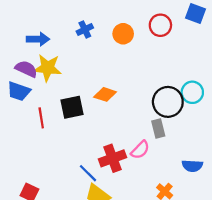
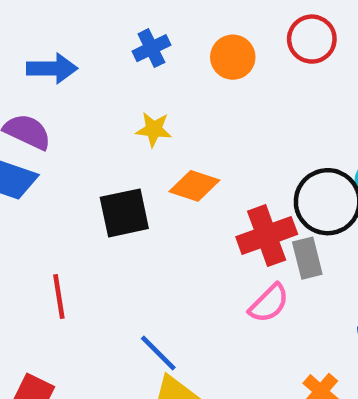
yellow star: (48, 68) -> (154, 129), moved, size x0.6
red line: (41, 118) -> (59, 297), moved
red cross: (112, 158) -> (267, 236), moved

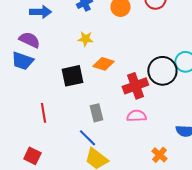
gray rectangle: (307, 258) -> (96, 113), moved
pink semicircle: (269, 303) -> (136, 116), turned -138

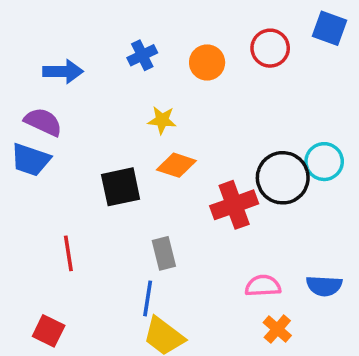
yellow star: (85, 39) -> (162, 120), moved
pink semicircle: (136, 116) -> (263, 286), moved
blue line: (87, 138) -> (148, 298), turned 54

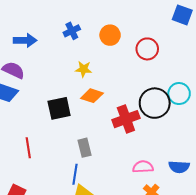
red circle: (270, 48) -> (147, 49), moved

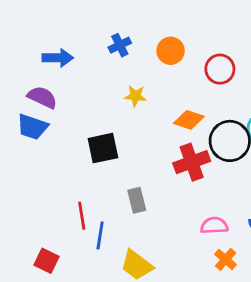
orange diamond: (92, 96) -> (189, 120), moved
red line: (28, 148) -> (82, 216), moved
blue line: (75, 174) -> (100, 235), moved

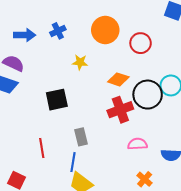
blue cross: (120, 45) -> (58, 31), moved
orange circle: (171, 51) -> (105, 30), size x1.4
pink semicircle: (214, 226) -> (138, 144), moved
blue line: (100, 235) -> (73, 162), moved

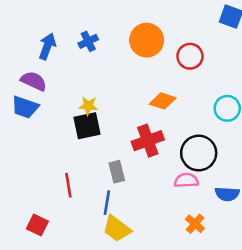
blue arrow: (25, 35) -> (47, 46), turned -70
yellow star: (80, 62) -> (88, 106), moved
black circle: (148, 95) -> (199, 153), moved
red cross: (120, 110) -> (148, 141), moved

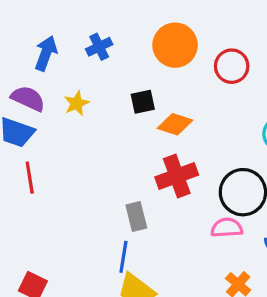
orange diamond: (163, 101) -> (175, 124), moved
yellow star: (88, 106) -> (77, 103), moved, turned -30
black square: (87, 126) -> (143, 102), moved, size x0.7
red line: (68, 185) -> (30, 178), moved

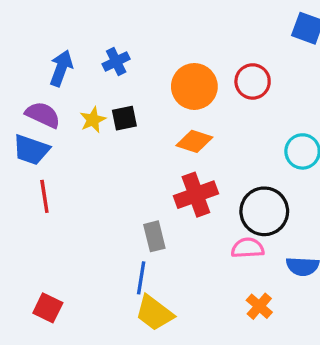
orange circle: (175, 45) -> (194, 86), moved
black square: (143, 102) -> (124, 118), moved

